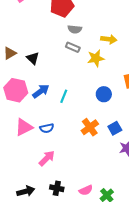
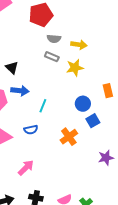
yellow arrow: (109, 39) -> (79, 45), moved
blue arrow: (41, 91) -> (20, 91), moved, turned 42
blue semicircle: (47, 128) -> (31, 130), moved
blue square: (115, 128) -> (93, 121), moved

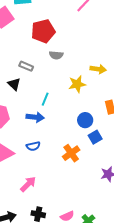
yellow arrow: (79, 45) -> (98, 69), moved
gray rectangle: (52, 57) -> (26, 66), moved
blue arrow: (20, 91) -> (35, 117), moved
cyan line: (43, 106) -> (45, 99), moved

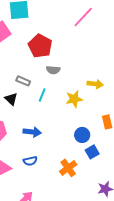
red pentagon: (43, 31) -> (40, 46), turned -30
cyan line: (45, 99) -> (42, 95), moved

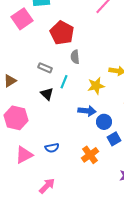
gray semicircle: (53, 70) -> (75, 57), turned 80
black triangle: (11, 99) -> (47, 94), moved
blue arrow: (32, 132) -> (87, 111), moved

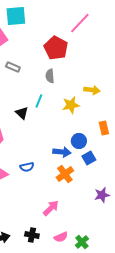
red pentagon: (62, 33) -> (56, 48), moved
gray rectangle: (45, 68) -> (13, 67), moved
blue arrow: (87, 111) -> (62, 152), moved
pink arrow: (47, 186) -> (51, 208), moved

